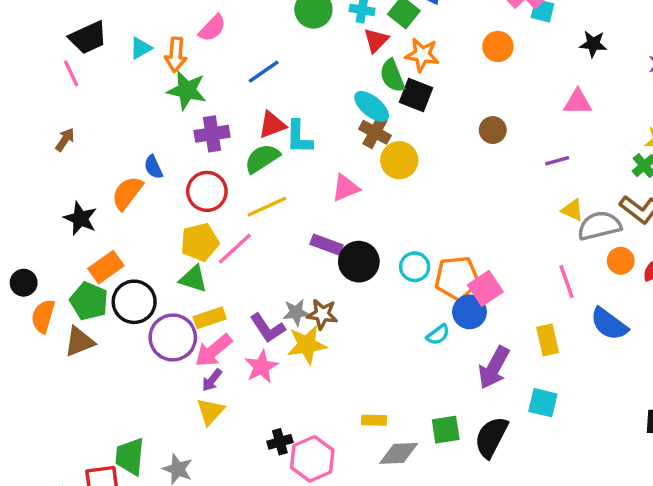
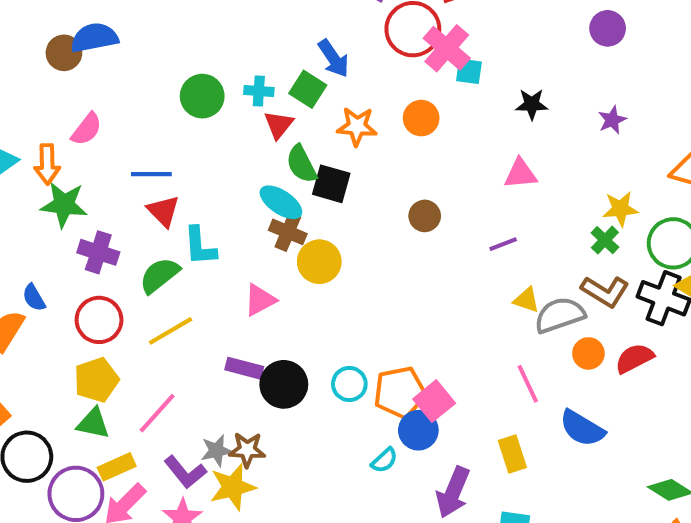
orange star: (422, 55) -> (357, 126), moved
blue line: (264, 72) -> (151, 174), turned 40
red triangle: (272, 125) -> (163, 211), moved, turned -48
purple cross: (212, 134) -> (98, 252), turned 32
pink line: (235, 249) -> (157, 413), moved

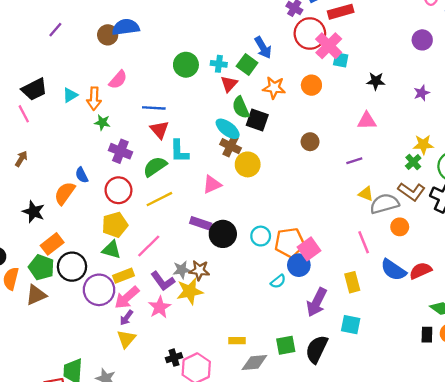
green star: (64, 205) -> (102, 122), size x0.6
red semicircle: (634, 358) -> (421, 271), moved

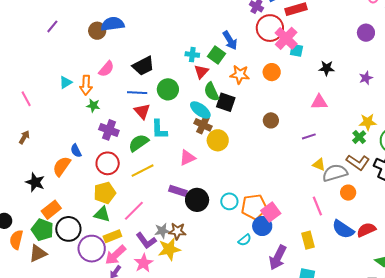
green circle: (186, 65) -> (168, 89), moved
black trapezoid: (34, 89) -> (143, 66), moved

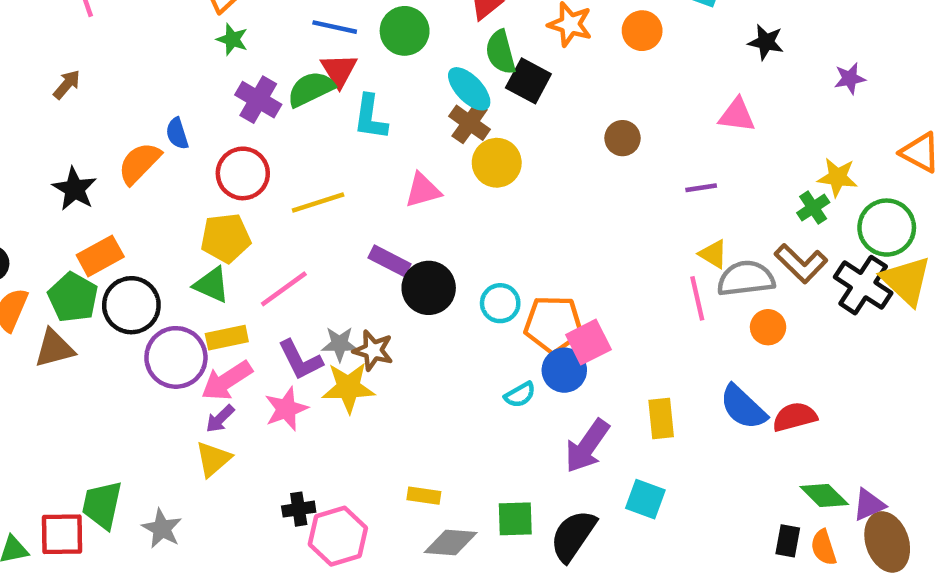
green semicircle: (139, 143) -> (311, 89), moved
pink line: (317, 206) -> (697, 298), moved

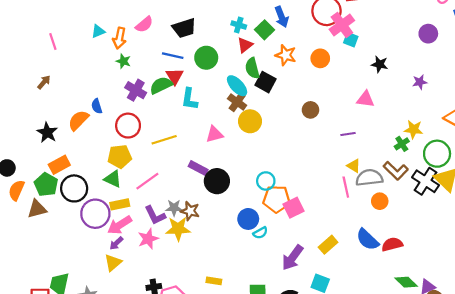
cyan circle: (500, 303) -> (266, 181), moved
blue circle: (564, 370) -> (248, 219), moved
yellow rectangle: (661, 418) -> (328, 245), turned 54

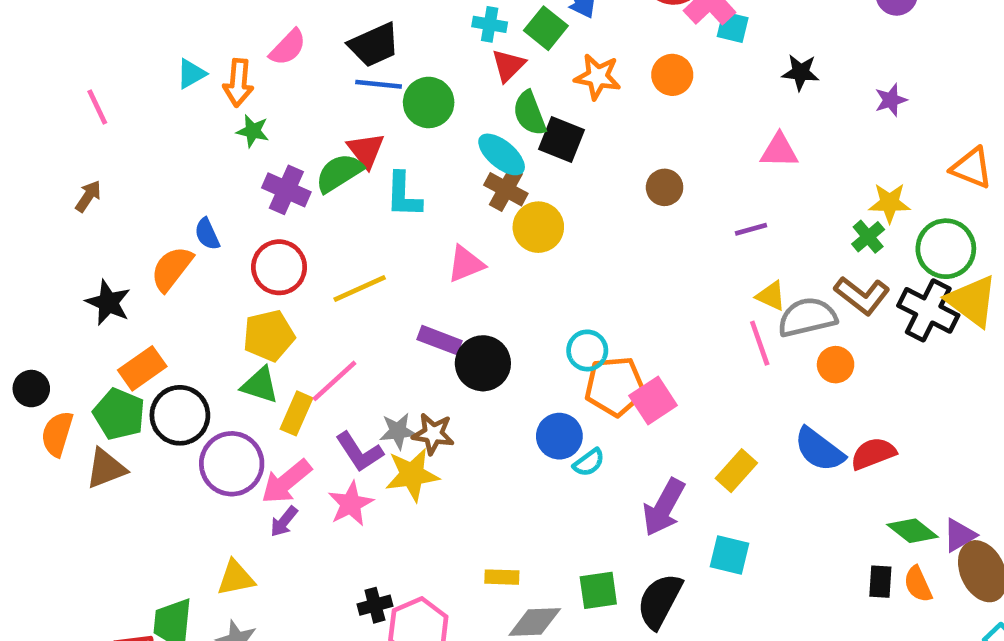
blue line: (173, 56) -> (379, 84), moved
yellow rectangle: (120, 204) -> (297, 413), moved, turned -48
yellow triangle: (113, 263) -> (236, 578), moved, turned 36

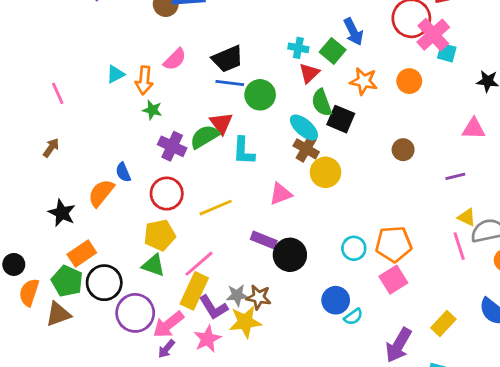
orange pentagon: (615, 386) -> (394, 244), moved
yellow rectangle: (297, 413) -> (194, 291), moved, size x1.4

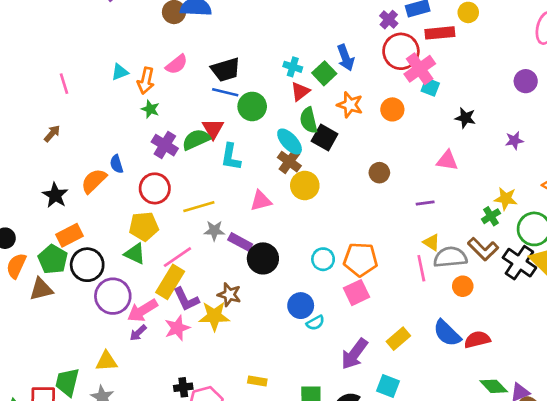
gray star: (237, 295) -> (214, 231), moved

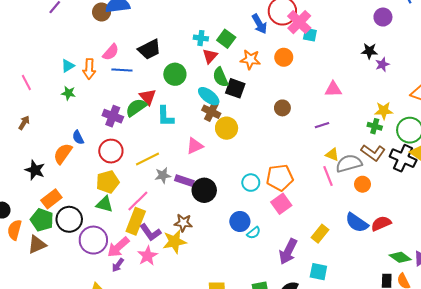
blue arrow: (346, 58) -> (259, 24), moved
blue line: (225, 92) -> (122, 70), moved
green star: (150, 109) -> (68, 93), moved
black star: (465, 118) -> (369, 51), moved
green cross: (491, 216) -> (375, 126), turned -32

